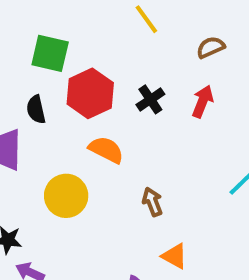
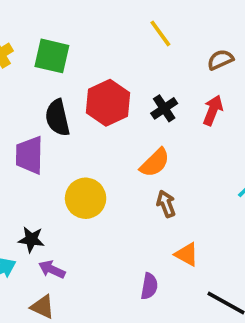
green square: (50, 53) -> (52, 56), moved
black semicircle: (36, 110) -> (57, 118), size x1.4
orange semicircle: (106, 150) -> (155, 163), moved, turned 108

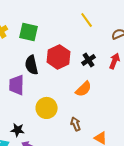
brown arrow: (166, 204) -> (76, 124), moved

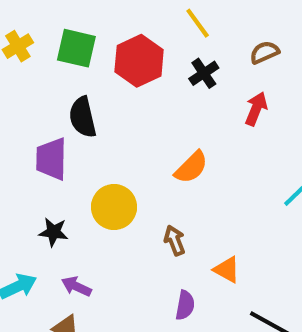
red hexagon: (59, 57) -> (139, 61), moved
black cross: (89, 60) -> (204, 73), moved
black star: (18, 130) -> (53, 232), moved

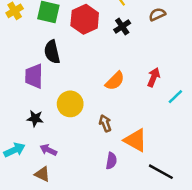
red arrow: (256, 109) -> (154, 77), moved
orange triangle: (227, 270) -> (136, 140), size x1.5

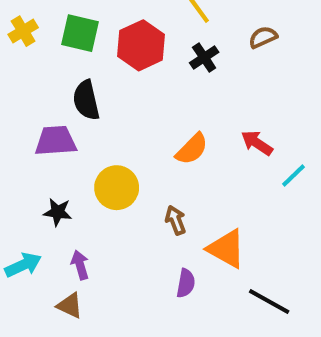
purple trapezoid: (34, 76) -> (56, 141), turned 85
red arrow: (154, 77) -> (257, 143), turned -78
purple arrow: (48, 150) -> (80, 265), turned 49

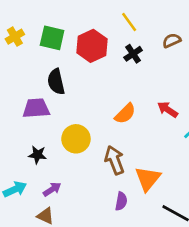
brown arrow: (176, 220) -> (114, 160), size x1.5
orange triangle: (226, 249) -> (148, 179), turned 40
purple arrow: (80, 265) -> (52, 189), turned 72

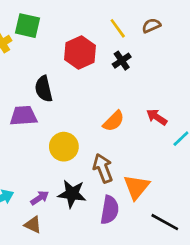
green square: (52, 38) -> (28, 26), moved
brown semicircle: (172, 41) -> (151, 26), moved
black star: (37, 155) -> (72, 194), moved, size x1.5
purple semicircle: (121, 201) -> (110, 210), size x1.5

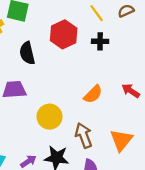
black cross: (122, 61) -> (100, 41), turned 35
black semicircle: (44, 89) -> (27, 53), moved
orange triangle: (137, 187) -> (121, 140), moved

